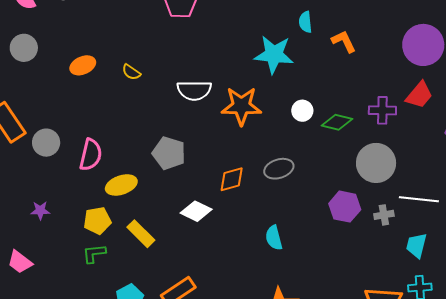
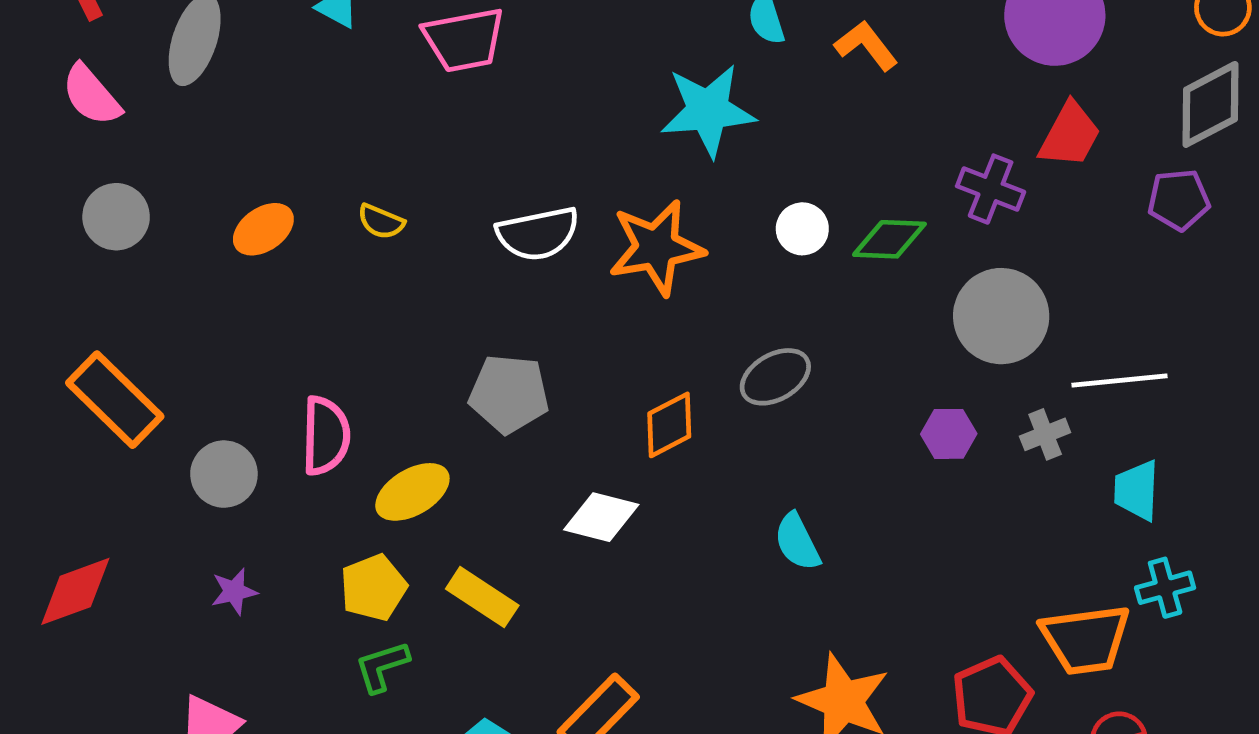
purple cross: (382, 110) -> (991, 189), turned 32
gray circle: (46, 143) -> (224, 474), moved
purple hexagon: (345, 207) -> (949, 434), size x0.7

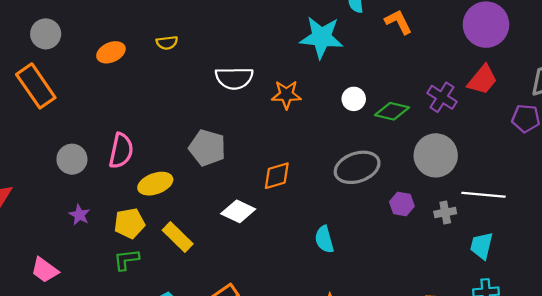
yellow semicircle: (381, 222) -> (167, 43), moved, turned -40
orange star: (656, 248) -> (286, 95), size x0.7
gray ellipse: (775, 377) -> (357, 167), moved, size x1.4
orange rectangle: (115, 400) -> (36, 86), moved
purple star: (234, 591) -> (79, 215), moved, turned 30

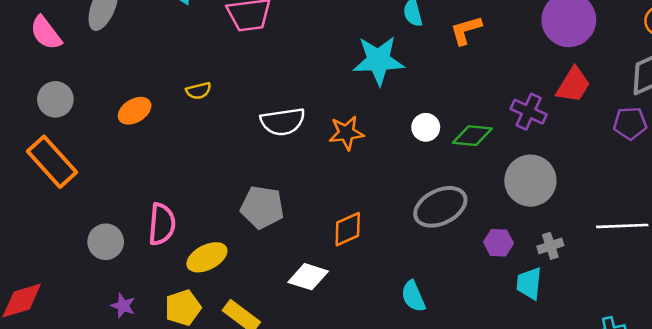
orange L-shape: (398, 22) -> (466, 30), turned -72
white line: (483, 195) -> (622, 226), moved
cyan trapezoid: (482, 246) -> (529, 283), moved

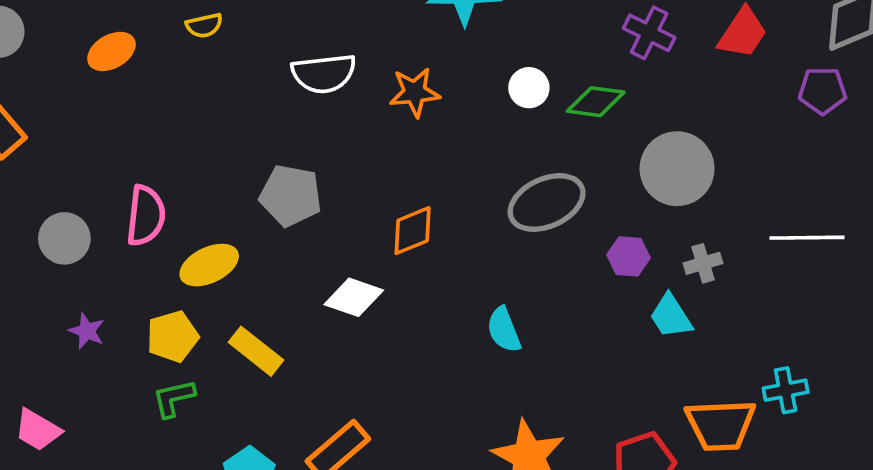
purple cross: (529, 112) -> (649, 33), moved
cyan trapezoid: (529, 283) -> (671, 316), turned -40

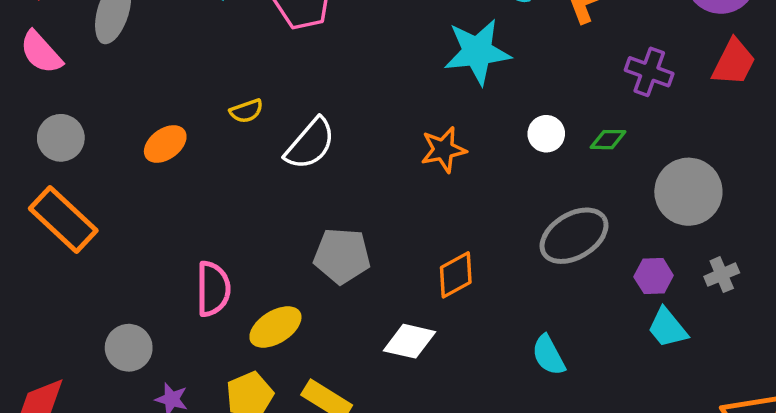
white semicircle: (324, 73) -> (310, 144), moved, turned -36
green diamond: (596, 102) -> (608, 140), size x0.7
gray circle: (64, 238) -> (129, 348), moved
cyan trapezoid: (671, 316) -> (668, 328), moved

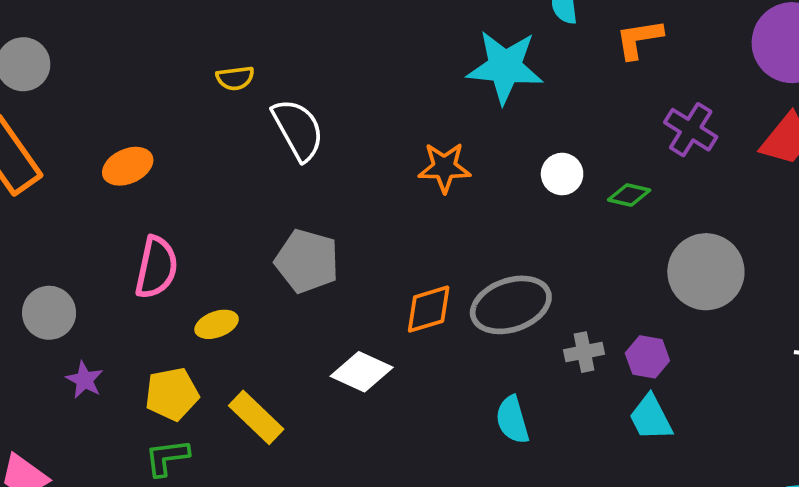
orange ellipse: (165, 144) -> (128, 166), moved
white semicircle: (310, 144) -> (298, 130), turned -82
gray ellipse: (574, 236) -> (511, 305), moved
gray cross: (722, 275) -> (584, 352), moved
yellow ellipse: (275, 327) -> (217, 324), size x0.7

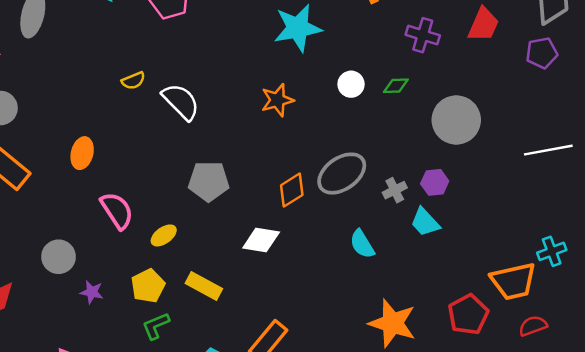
orange ellipse: (128, 166) -> (82, 153), turned -36
pink semicircle: (156, 267) -> (117, 211), turned -30
cyan trapezoid: (651, 418) -> (425, 222), moved

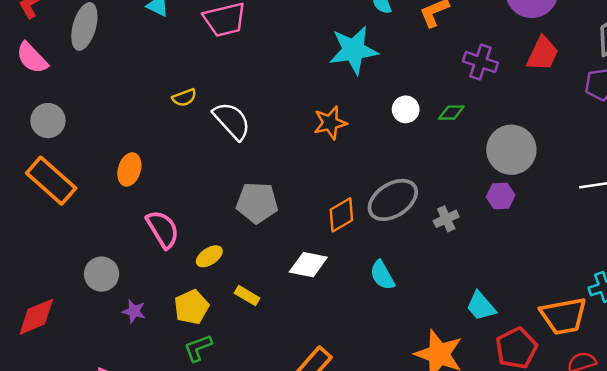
purple hexagon: (435, 182) -> (501, 196), moved
cyan trapezoid: (425, 222) -> (481, 306), moved
cyan semicircle: (362, 244) -> (382, 275), moved
yellow rectangle: (204, 286) -> (247, 296), moved, size x0.7

